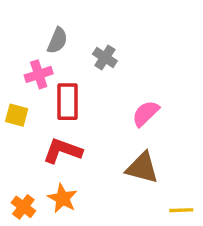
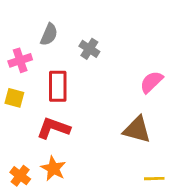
pink cross: (39, 74) -> (20, 60), moved
pink semicircle: (146, 113) -> (151, 82), moved
brown triangle: (142, 168) -> (137, 130), moved

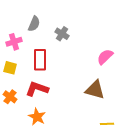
orange cross: (20, 176) -> (10, 97), moved

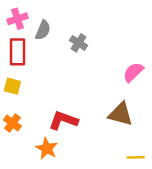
pink cross: (14, 42) -> (18, 19), moved
red rectangle: (40, 60) -> (18, 52), moved
red L-shape: (37, 89) -> (63, 120), moved

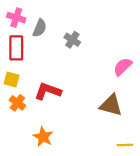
pink cross: (18, 19) -> (16, 18), turned 36
red L-shape: (63, 120) -> (48, 91), moved
orange cross: (12, 123) -> (17, 103), moved

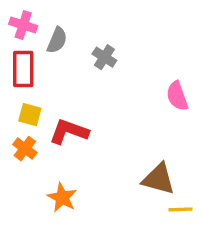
pink semicircle: (123, 67) -> (177, 96), turned -66
yellow square: (12, 79) -> (30, 115), moved
brown triangle: (111, 105) -> (159, 179), moved

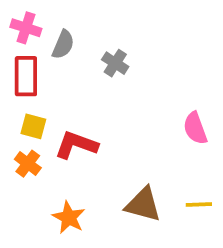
pink semicircle: (177, 96) -> (195, 128), moved
brown triangle: (159, 179) -> (143, 205), moved
yellow line: (181, 209) -> (199, 205), moved

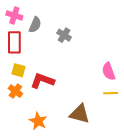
yellow line: (199, 205) -> (111, 93), moved

